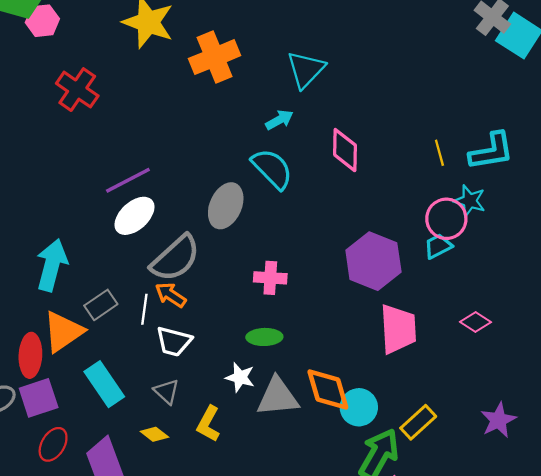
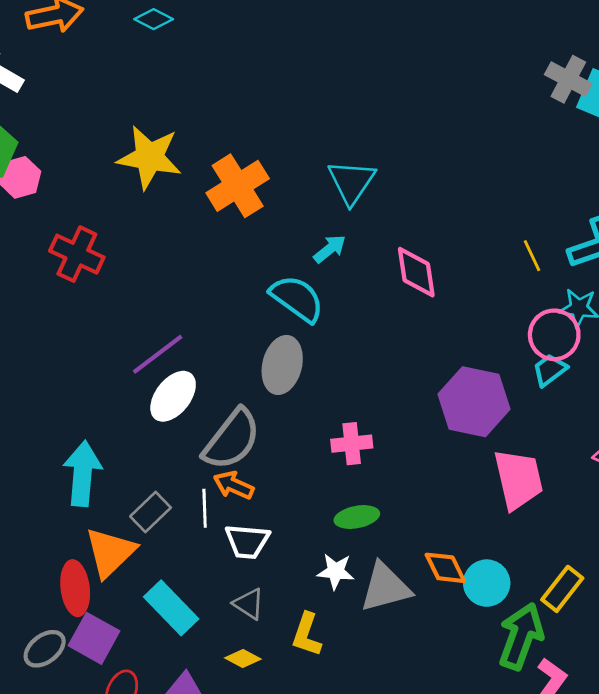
cyan semicircle: (272, 169) -> (297, 299), moved
orange diamond: (328, 390) -> (445, 568), size x0.7
purple square: (39, 398) -> (94, 638), turned -33

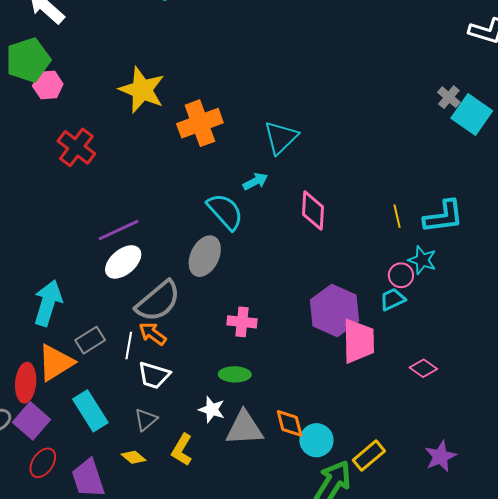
gray cross: (568, 79) -> (449, 97), size x0.7
pink circle: (554, 335) -> (401, 275), size x0.7
pink trapezoid: (518, 479) -> (359, 341), moved
gray triangle: (249, 604) -> (146, 420), turned 35

